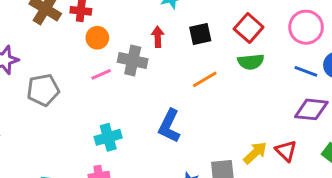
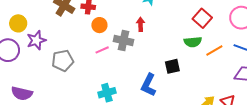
black square: (200, 34) -> (172, 66), moved
green semicircle: (251, 62) -> (193, 42), moved
orange line: (205, 79) -> (214, 51), moved

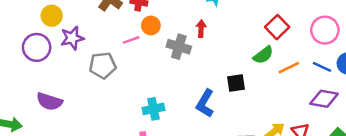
green semicircle: (193, 42) -> (263, 55), turned -36
pink line: (102, 50) -> (131, 40), moved

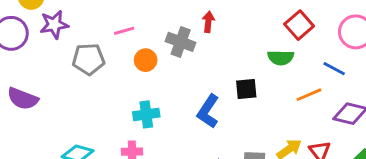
orange circle: (151, 25) -> (146, 60), moved
green semicircle: (263, 55) -> (281, 58), turned 35
blue line: (322, 67) -> (334, 69), moved
orange line: (289, 68) -> (309, 95), moved

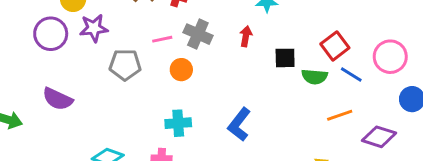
gray cross: (181, 42) -> (198, 34), moved
blue line: (334, 69) -> (351, 75), moved
black square: (246, 89) -> (285, 58), moved

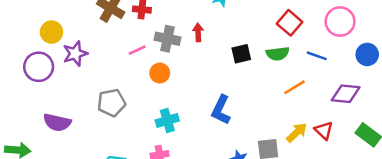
red arrow: (246, 36) -> (198, 32), moved
black square: (285, 58) -> (241, 54), moved
gray pentagon: (125, 65) -> (111, 103), moved
blue line: (351, 75) -> (317, 56), moved
orange line: (340, 115) -> (294, 87), moved

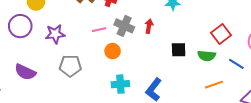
purple star: (75, 54) -> (55, 34), moved
cyan cross: (167, 120) -> (120, 84), moved

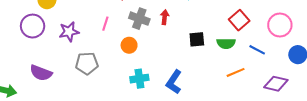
pink line: (99, 30) -> (105, 24), moved, turned -56

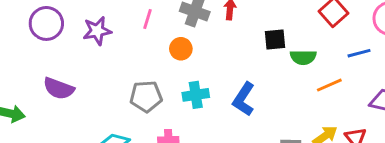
green semicircle: (226, 43) -> (303, 57), moved
blue line: (257, 50) -> (359, 53), turned -42
gray pentagon: (87, 63) -> (146, 96), moved

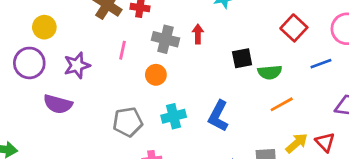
orange line: (329, 85) -> (282, 104), moved
purple semicircle: (59, 88) -> (58, 104), moved

